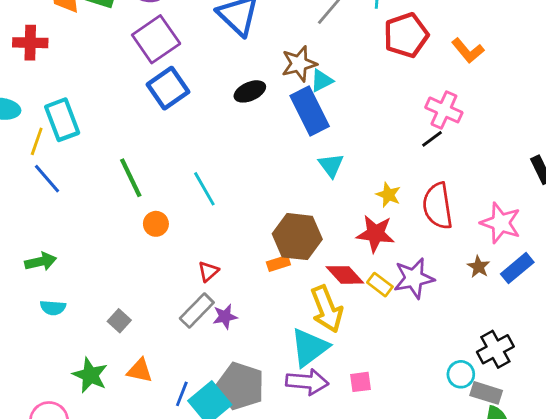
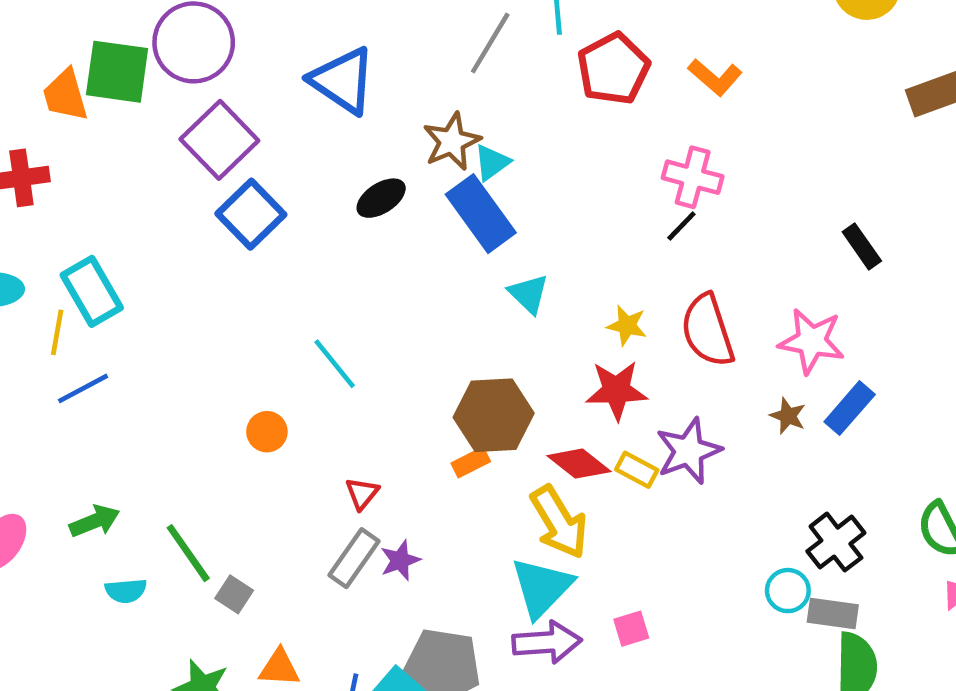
green line: (131, 178) -> (188, 553), moved
blue line: (47, 179) -> (83, 388), turned -68

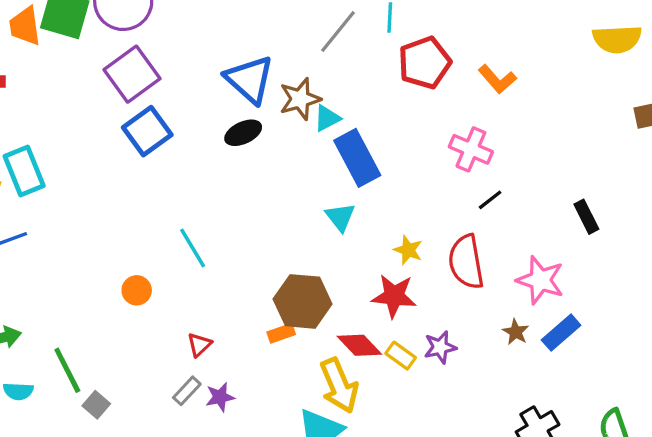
blue triangle: (343, 81) -> (249, 79), moved
blue rectangle: (481, 214) -> (357, 158), moved
black line: (681, 226) -> (490, 200), moved
purple star: (689, 451) -> (440, 347), size x0.7
gray rectangle: (354, 558) -> (187, 391), size x0.7

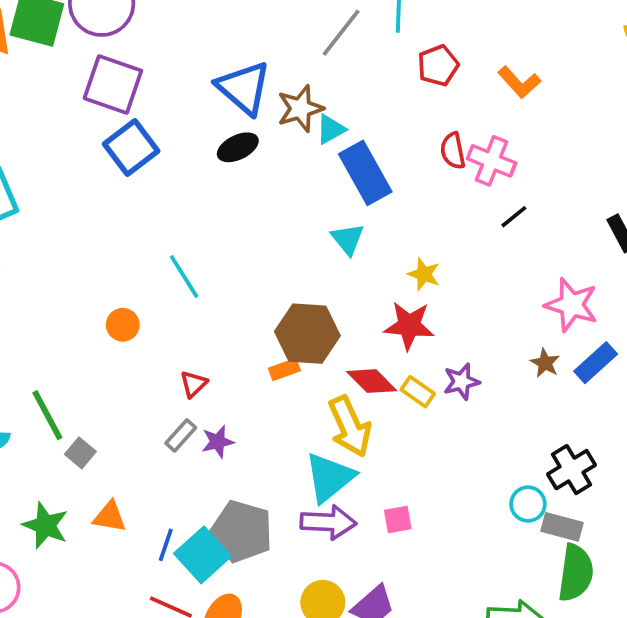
red pentagon: (425, 63) -> (438, 65), size x0.7
purple square: (132, 74) -> (113, 85), turned -34
red semicircle: (466, 262) -> (453, 151), moved, size x0.6

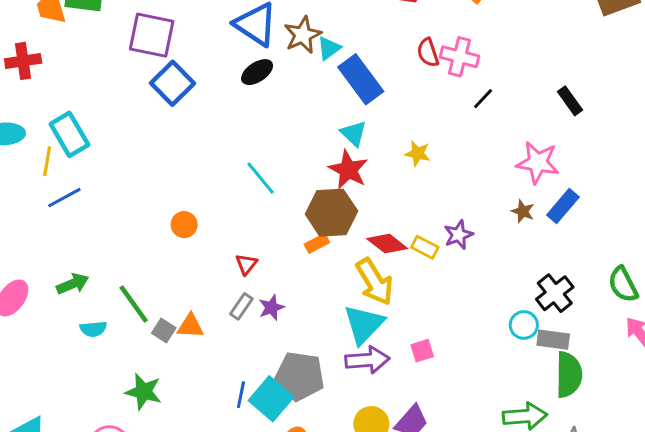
cyan line: (184, 277) -> (261, 178), moved
red star: (409, 326) -> (348, 170), moved, turned 30
orange triangle: (110, 517) -> (190, 326), moved

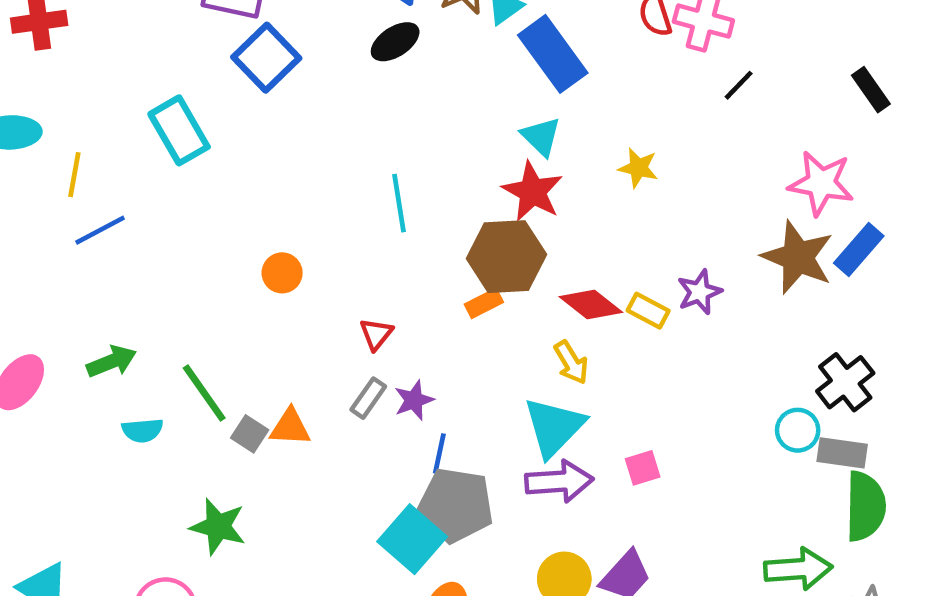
cyan rectangle: (69, 134) -> (179, 130), moved
cyan line: (261, 178) -> (399, 203), turned 30
brown star: (523, 211) -> (798, 257), size x2.0
yellow arrow: (375, 282) -> (571, 362), size x0.6
blue line: (241, 395) -> (439, 453), moved

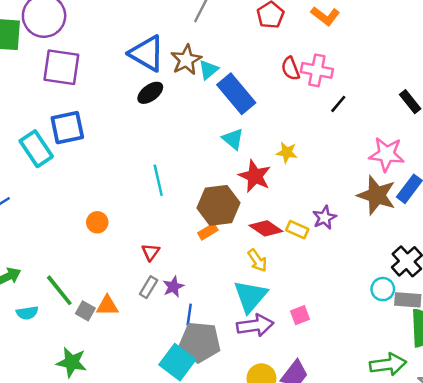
blue square: (266, 58) -> (67, 128), moved, turned 36
red star: (533, 192) -> (255, 176), moved

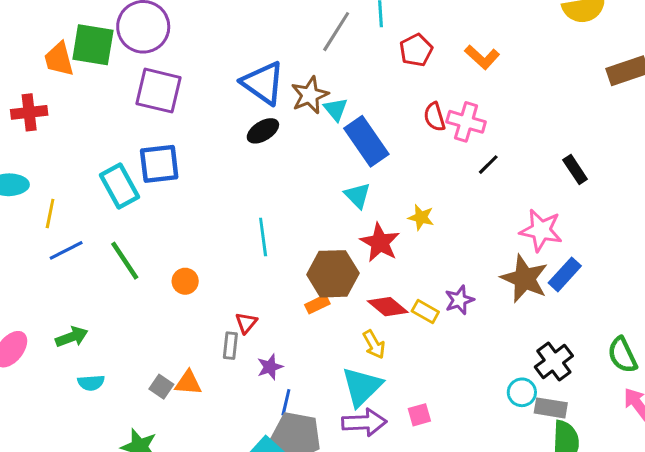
cyan triangle: (208, 70) -> (336, 109), turned -35
gray rectangle: (149, 287) -> (230, 346), moved, turned -30
green line: (59, 290) -> (125, 261), moved

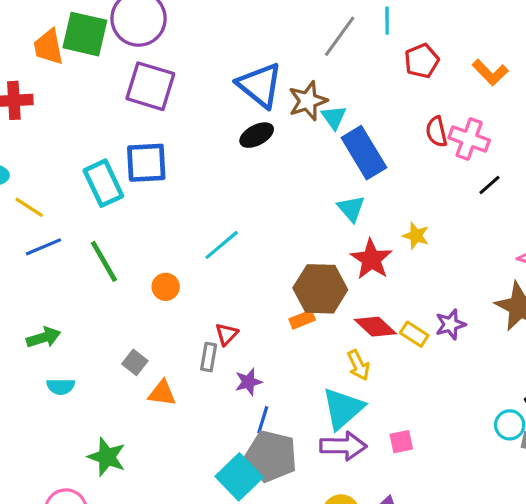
yellow line: (50, 213) -> (29, 207), turned -72
cyan line: (263, 237) -> (222, 245), moved, turned 54
gray square: (161, 387) -> (135, 362), moved

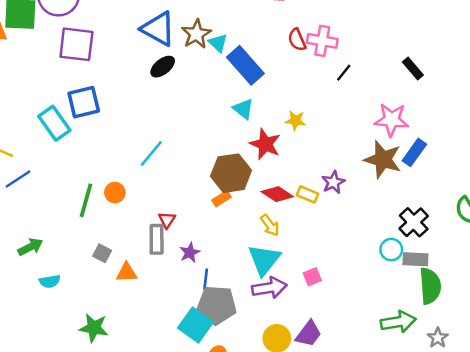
green line: (104, 261) -> (86, 200), moved, turned 56
gray rectangle: (209, 357) -> (157, 239), size x1.4

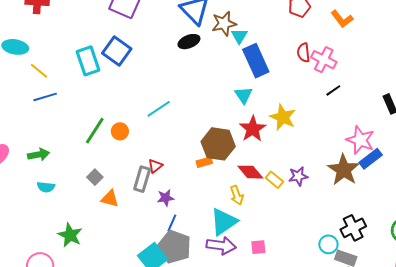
blue square: (84, 102) -> (117, 51), turned 32
yellow star: (295, 121) -> (283, 117), size x1.5
blue rectangle: (414, 152) -> (371, 159), moved

